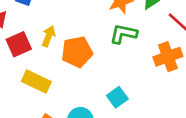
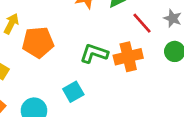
green L-shape: (123, 34) -> (94, 53), moved

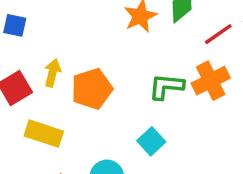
red line: (142, 23) -> (218, 34), turned -70

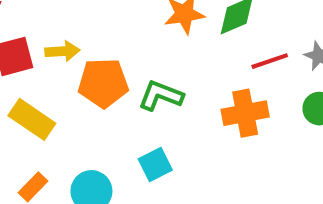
yellow arrow: (53, 73) -> (62, 51), turned 56
green L-shape: (166, 87) -> (161, 96), moved

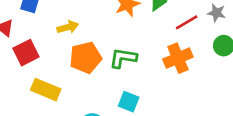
yellow arrow: (62, 51) -> (68, 27), moved
cyan square: (155, 164) -> (129, 102), turned -30

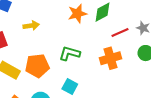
orange pentagon: (85, 58) -> (37, 66), moved

